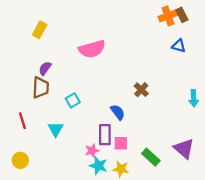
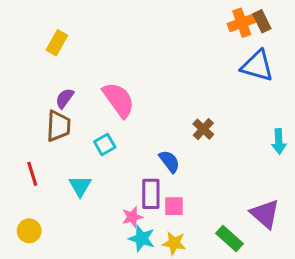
blue triangle: (179, 46) -> (257, 66), size x1.6
pink semicircle: (92, 49) -> (119, 100), moved, turned -110
green rectangle: (151, 157) -> (229, 238), moved

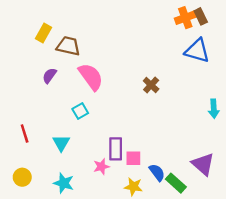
brown trapezoid: (58, 126) -> (68, 46), moved, turned -80
brown cross: (203, 129) -> (151, 85), moved
blue semicircle: (169, 161) -> (157, 172), moved
cyan star: (142, 238) -> (64, 183), moved

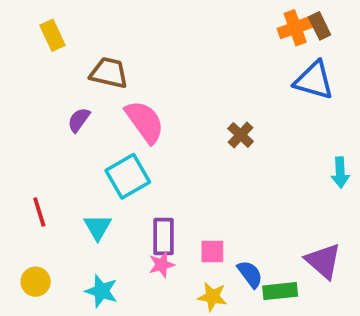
yellow rectangle: (44, 33) -> (52, 35), moved, turned -54
cyan square: (80, 111) -> (128, 176), size x1.6
purple rectangle: (116, 149) -> (163, 236), moved
green rectangle: (176, 183) -> (280, 291), turned -48

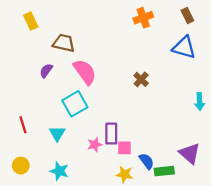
orange cross: (295, 28) -> (143, 18), moved
purple rectangle: (163, 236) -> (111, 134), moved
pink star: (162, 265) -> (95, 145), moved

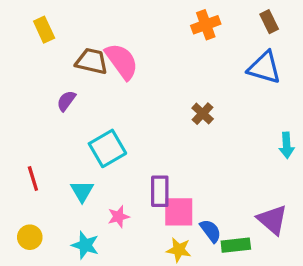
pink semicircle: (85, 72) -> (122, 61), moved
pink star: (95, 145) -> (119, 217), moved
pink square: (124, 148) -> (179, 212), size x1.5

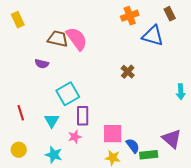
yellow rectangle: (44, 30) -> (18, 20), moved
blue triangle: (264, 68) -> (153, 36), moved
purple semicircle: (66, 101) -> (42, 64), turned -112
purple rectangle: (160, 191) -> (83, 116), moved

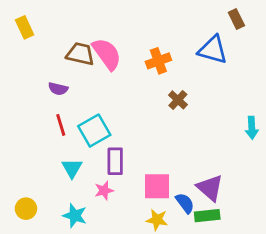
orange cross: (130, 16) -> (158, 61), moved
red line: (21, 113) -> (61, 125), moved
purple triangle: (172, 139) -> (210, 188), moved

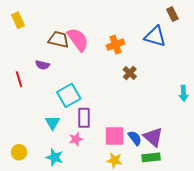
red line: (61, 125) -> (19, 79), moved
blue semicircle: (185, 203) -> (135, 138), moved

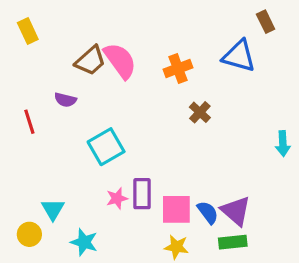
brown trapezoid: (59, 40) -> (90, 61), turned 125
purple rectangle: (84, 118) -> (142, 194), moved
cyan triangle: (53, 123) -> (53, 209), moved
pink star: (76, 139) -> (117, 198), moved

